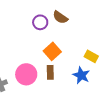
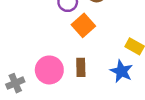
orange square: (52, 51) -> (83, 25), moved

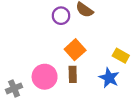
orange square: (83, 25) -> (75, 50), moved

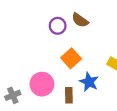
brown rectangle: (73, 74) -> (69, 95), moved
blue star: (109, 78) -> (89, 82), moved

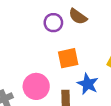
orange square: (71, 58) -> (68, 58), turned 30

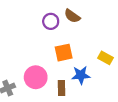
blue star: (88, 84) -> (81, 75), turned -30

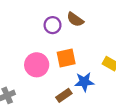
pink circle: (36, 77) -> (37, 65), moved
brown rectangle: (61, 88) -> (64, 95), turned 56

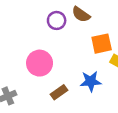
orange square: (66, 58) -> (102, 44), moved
brown rectangle: (64, 95) -> (59, 92), moved

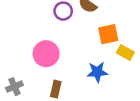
brown rectangle: (59, 92) -> (56, 89), moved, turned -42

